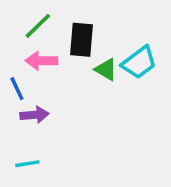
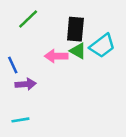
black rectangle: (81, 40) -> (75, 29), moved
pink arrow: (41, 61) -> (56, 56), moved

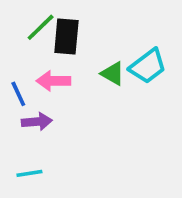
black rectangle: (75, 29) -> (66, 37), moved
pink arrow: (56, 56) -> (53, 81), moved

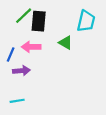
cyan trapezoid: (148, 66) -> (86, 21), moved, turned -40
blue line: (18, 94) -> (11, 55), turned 48

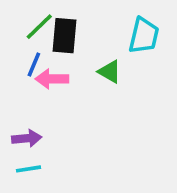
blue line: (11, 55) -> (34, 64), moved
purple arrow: (21, 71) -> (27, 138), moved

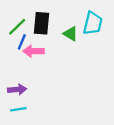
green line: (39, 27) -> (17, 27), moved
green triangle: (110, 72) -> (71, 34), moved

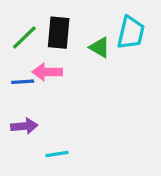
blue line: (22, 42) -> (23, 82), moved, turned 63
cyan line: (18, 109) -> (57, 154), moved

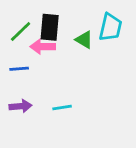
pink arrow: (47, 72) -> (43, 47), moved
cyan line: (57, 154) -> (62, 108), moved

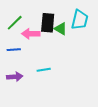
black rectangle: (50, 27) -> (48, 23), moved
cyan line: (62, 108) -> (44, 70), moved

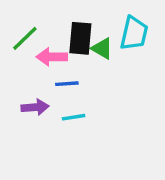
blue line: (14, 50) -> (67, 84), moved
purple arrow: (15, 77) -> (35, 107), moved

